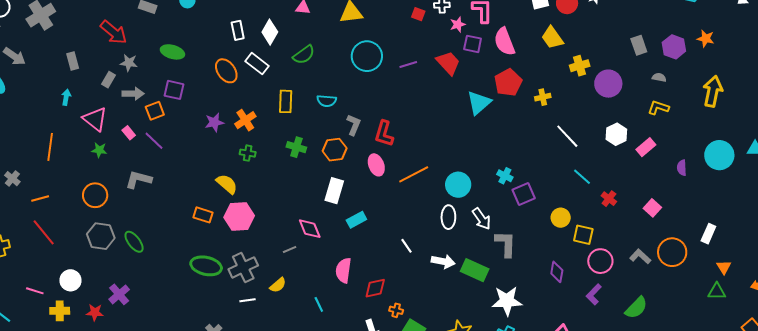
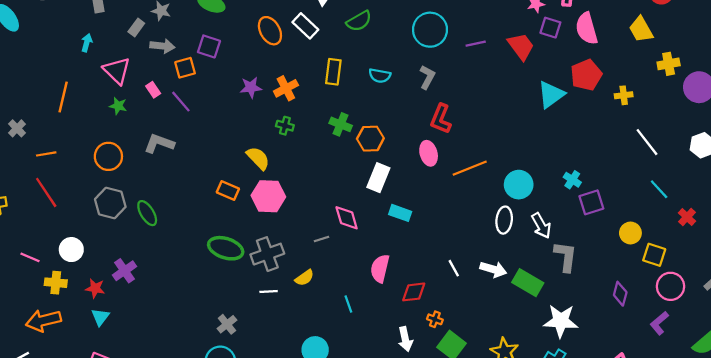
gray L-shape: (354, 125) -> (427, 77), moved
orange hexagon: (335, 150) -> (370, 139), moved
cyan rectangle: (356, 220) -> (400, 213), turned 42
white line: (407, 246) -> (454, 268), moved

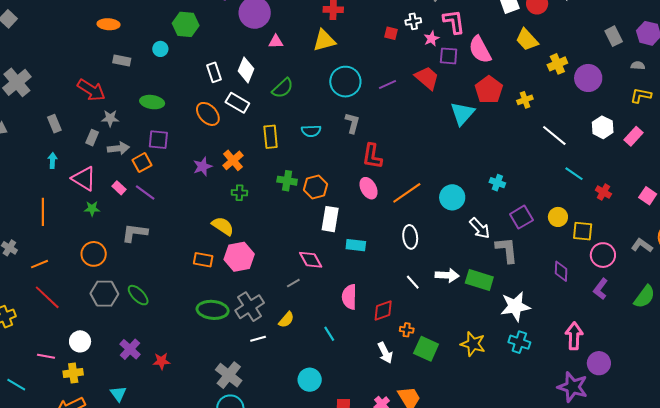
purple square: (591, 202) -> (521, 217), moved
white ellipse: (504, 220) -> (410, 237), moved
red star: (95, 288) -> (161, 361), moved
gray cross: (227, 324) -> (229, 375), size x1.5

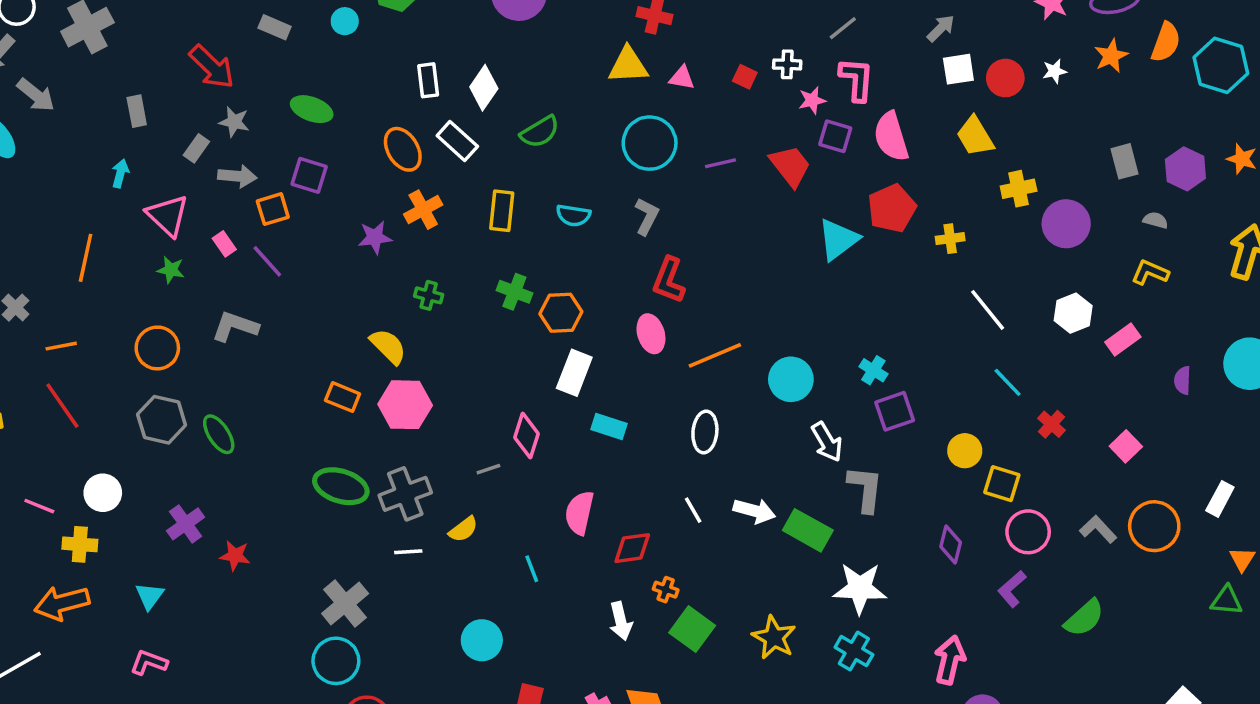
pink triangle: (276, 42) -> (682, 78), moved
orange cross: (233, 160) -> (423, 210), moved
purple square: (521, 217) -> (895, 411), moved
pink diamond: (311, 260) -> (526, 436), turned 35

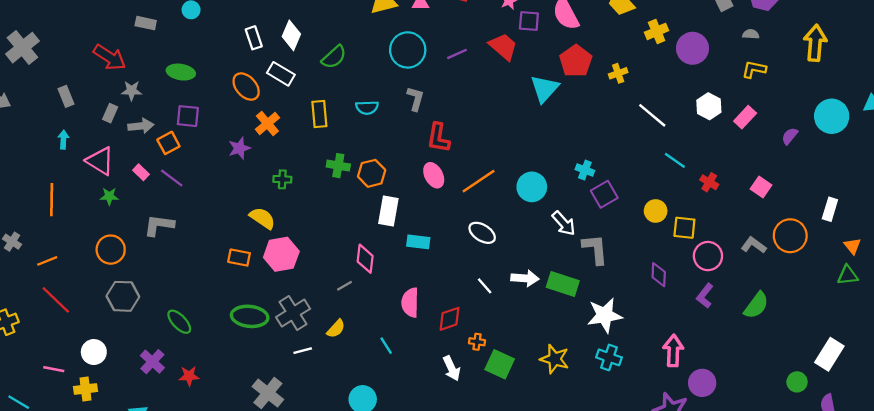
purple semicircle: (1183, 380) -> (790, 136), turned 48
white ellipse: (705, 432) -> (482, 233), turned -52
green ellipse: (219, 434) -> (179, 322), moved

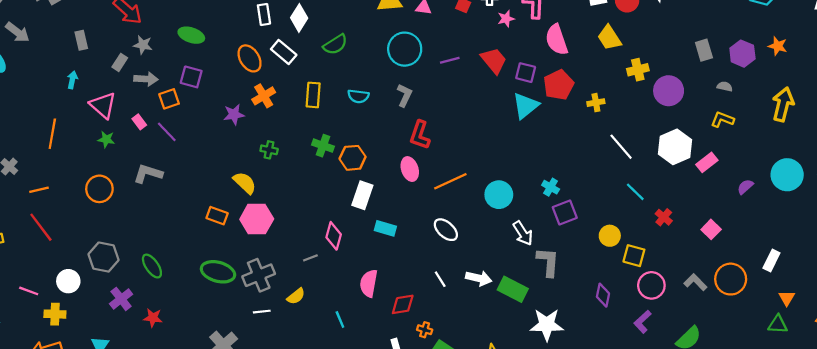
purple square: (529, 21) -> (526, 73), moved
white hexagon: (709, 106) -> (675, 147), size x1.4
gray hexagon: (123, 296) -> (104, 257), moved

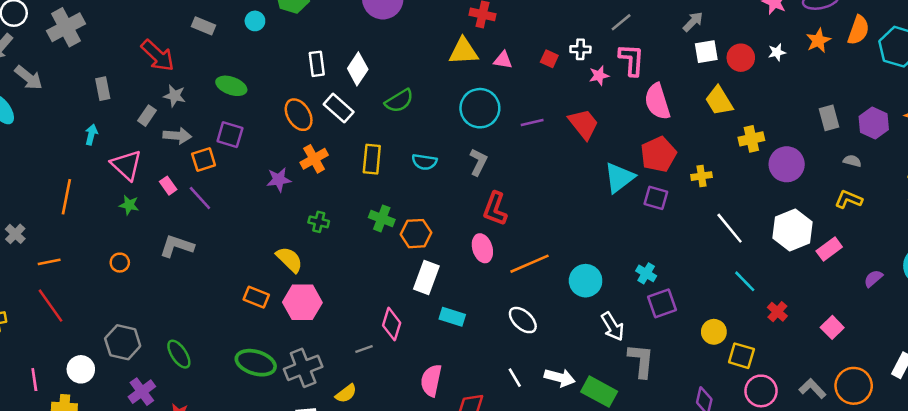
purple square: (526, 73) -> (656, 198), moved
orange circle: (99, 189) -> (120, 263), size x0.6
pink line: (29, 291) -> (34, 380), turned 60

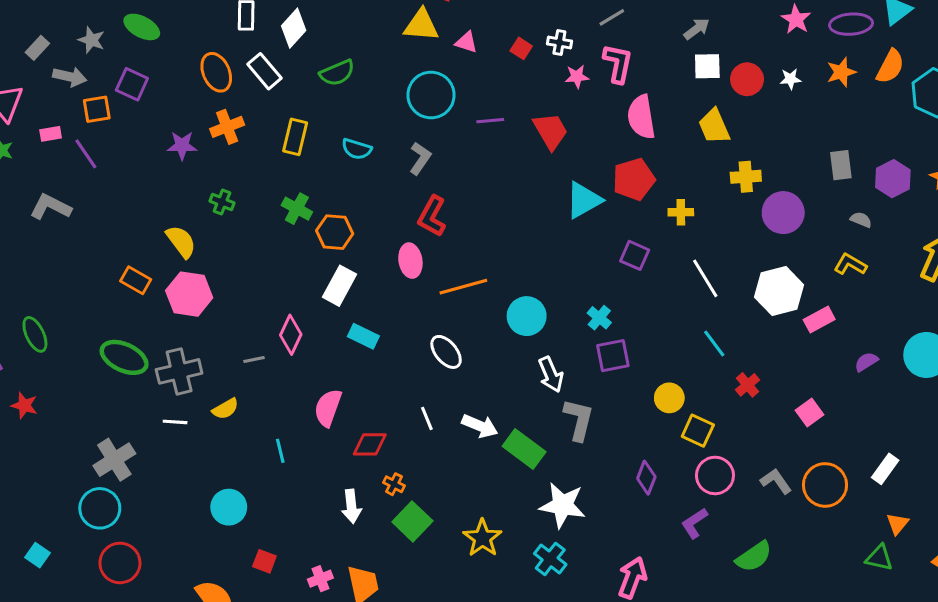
gray star: (175, 96) -> (91, 40), moved
pink rectangle: (168, 186) -> (51, 134), turned -72
purple square: (656, 198) -> (635, 255), moved

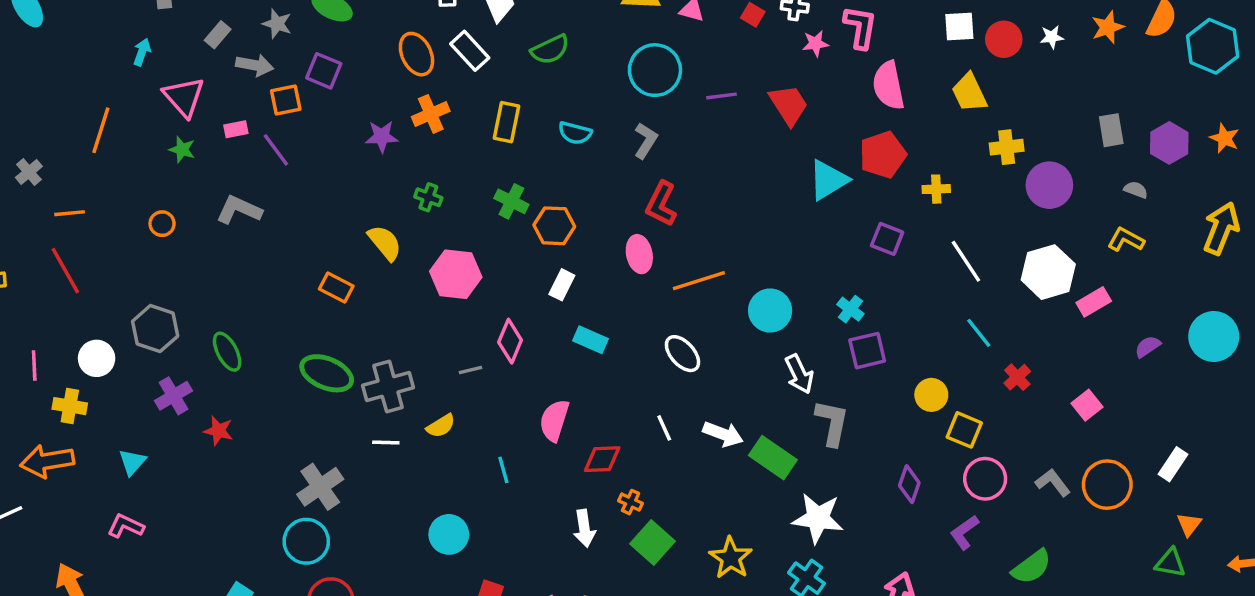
white rectangle: (339, 286) -> (562, 285), size x0.7
pink hexagon: (189, 294) -> (456, 274), moved

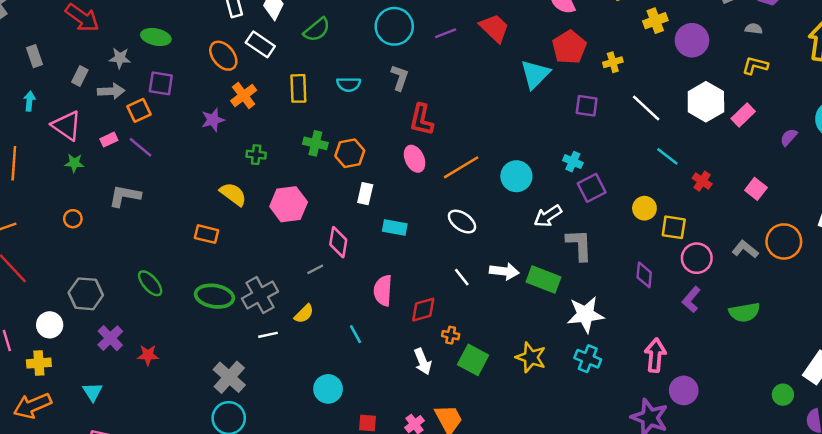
green ellipse: (227, 352) -> (150, 283), moved
white arrow: (799, 374) -> (548, 216), turned 96
green semicircle: (1032, 567) -> (744, 312), turned 40

